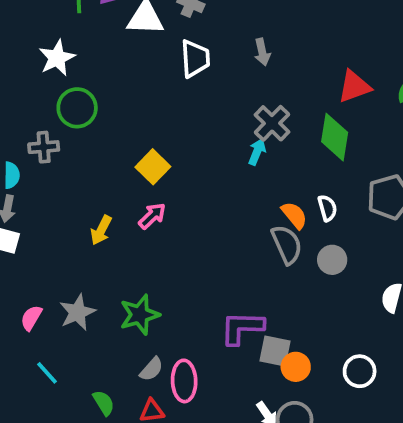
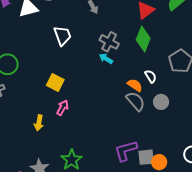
white trapezoid: (195, 59) -> (62, 36), moved
green diamond: (335, 137) -> (143, 39), turned 30
cyan arrow: (257, 152) -> (106, 59), turned -64

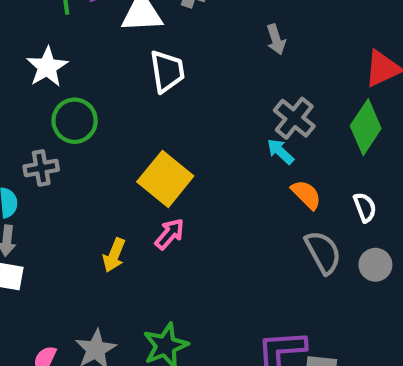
white trapezoid: (62, 36) -> (167, 71), moved
yellow square: (55, 82) -> (165, 179), size x1.4
orange semicircle: (135, 85) -> (306, 195), moved

